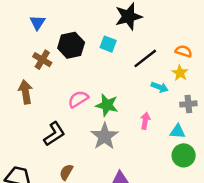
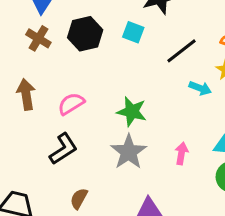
brown cross: (42, 60) -> (38, 38), moved
pink semicircle: (78, 99) -> (71, 104), moved
pink arrow: (145, 121) -> (181, 153), moved

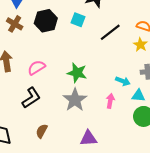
cyan arrow: (200, 88) -> (123, 81), moved

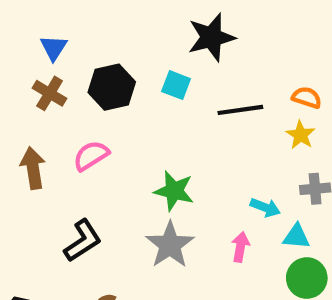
black line: (110, 32) -> (240, 110), turned 30
pink semicircle: (36, 68) -> (91, 156), moved

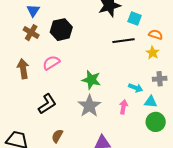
cyan square: (176, 85) -> (135, 19), moved

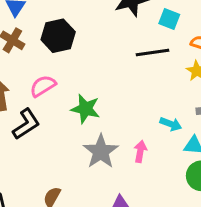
green star: (91, 80) -> (85, 109), moved
black L-shape: (47, 104) -> (26, 124), moved
pink arrow: (123, 107) -> (140, 151), moved

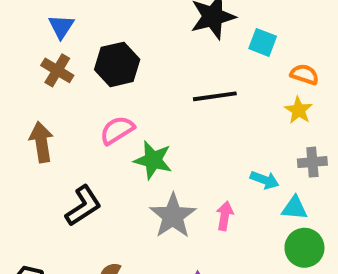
black line: (152, 52) -> (215, 96), moved
pink semicircle: (43, 86) -> (117, 130), moved
black L-shape: (26, 124) -> (83, 206), moved

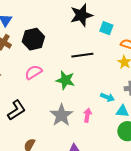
green star: (153, 160) -> (65, 80), moved

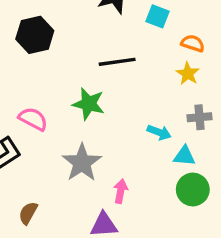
pink semicircle: (33, 72) -> (33, 119), moved, turned 60
pink arrow: (87, 115) -> (121, 191), moved

